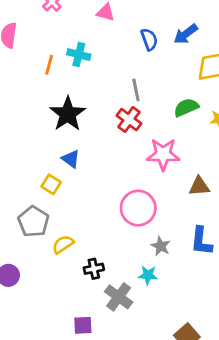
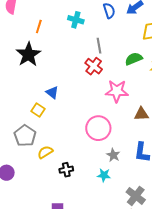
cyan cross: (79, 55) -> (76, 20), moved
black star: (68, 114) -> (28, 54), moved
gray cross: (119, 297) -> (136, 196), moved

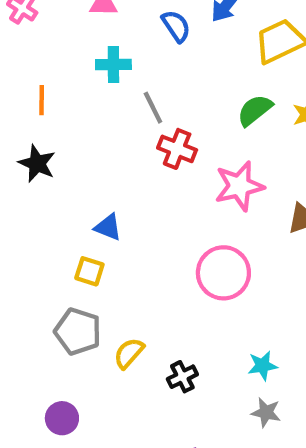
gray line: (99, 46) -> (153, 108), moved
black star: (28, 54) -> (37, 163), size x0.7
gray star: (113, 155) -> (266, 413), moved

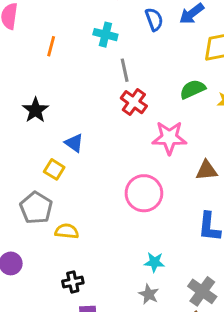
black star: (37, 163) -> (35, 110), moved
yellow semicircle: (129, 353) -> (67, 231), turned 40
black cross: (182, 377) -> (73, 282), moved

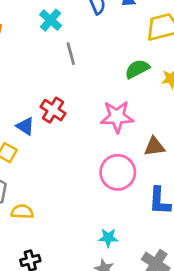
cyan cross: (105, 35) -> (51, 20), turned 30
red cross: (134, 102) -> (53, 110), moved
pink circle: (144, 193) -> (118, 172), moved

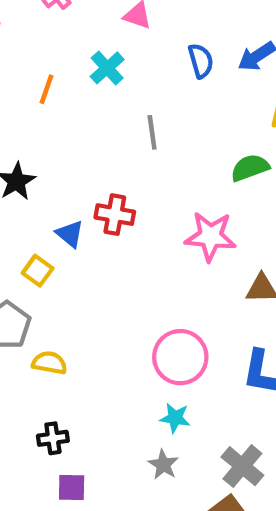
cyan cross: (51, 20) -> (107, 68), moved
red cross: (53, 110) -> (115, 215), turned -30
pink circle: (118, 172) -> (180, 357), moved

